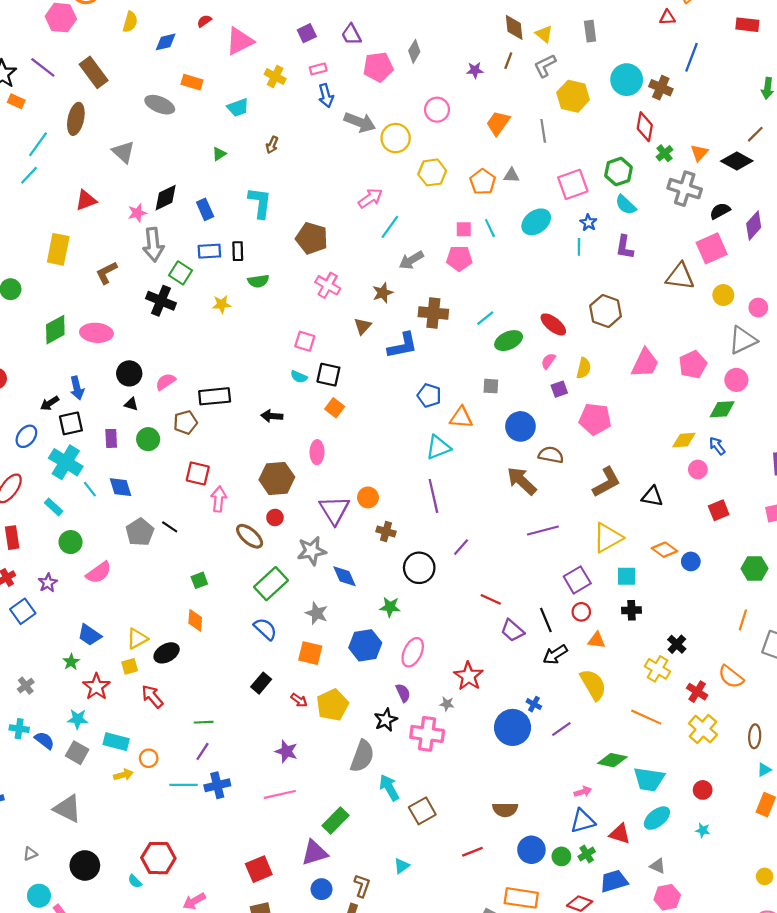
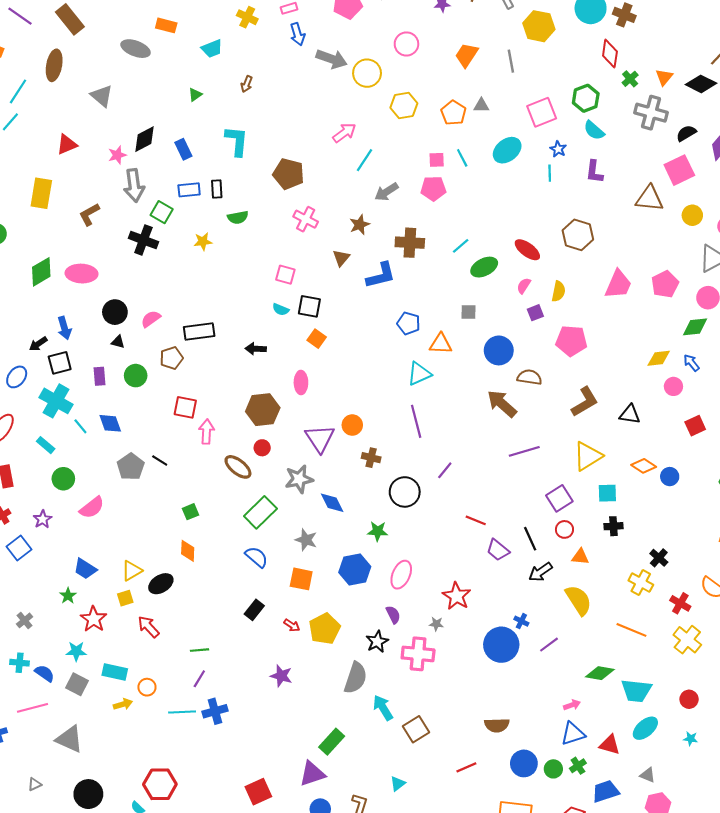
pink line: (280, 794) -> (33, 708), moved

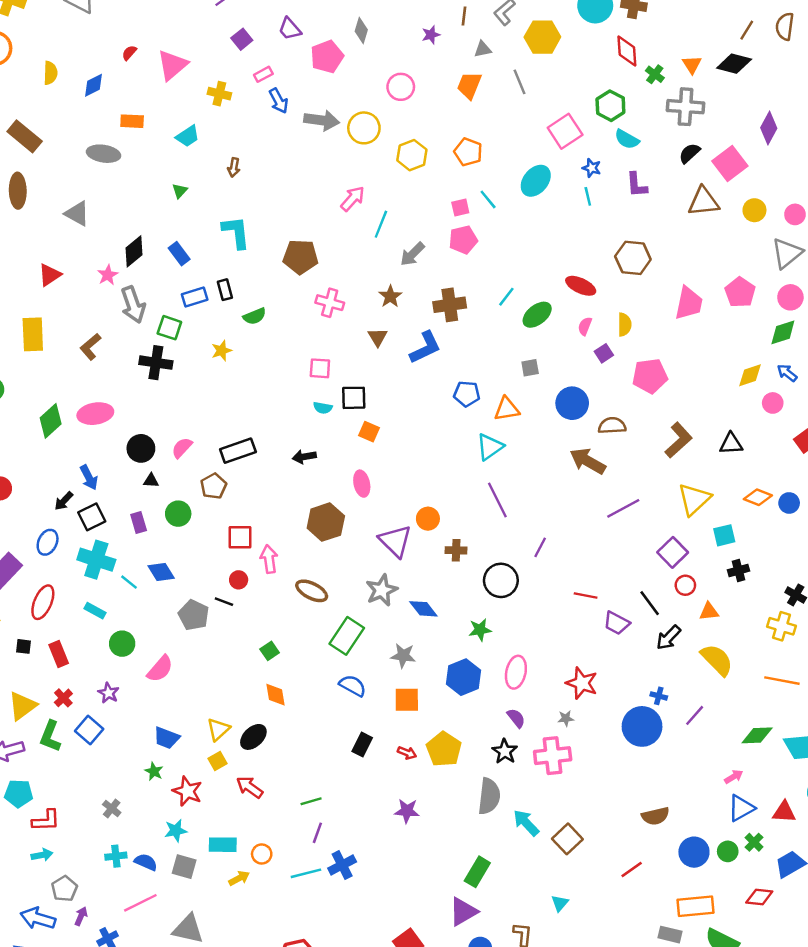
gray triangle: (481, 106) -> (483, 49), moved
black semicircle: (686, 133) -> (690, 153), moved
red circle: (262, 448) -> (239, 580), moved

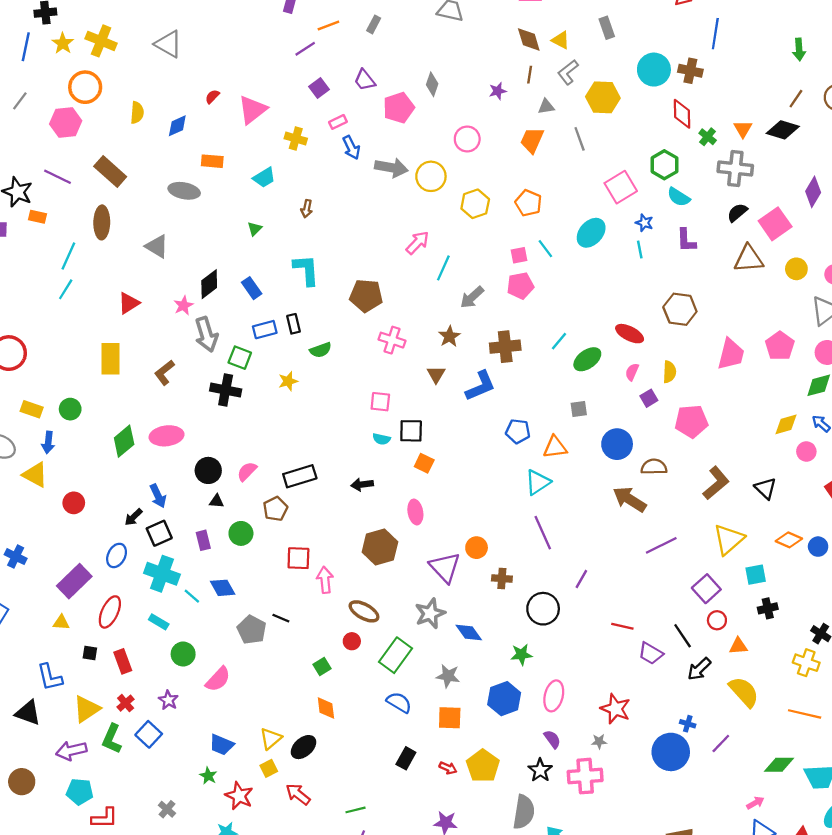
black triangle: (731, 444) -> (765, 488), turned 45
red circle: (239, 580) -> (352, 641), moved

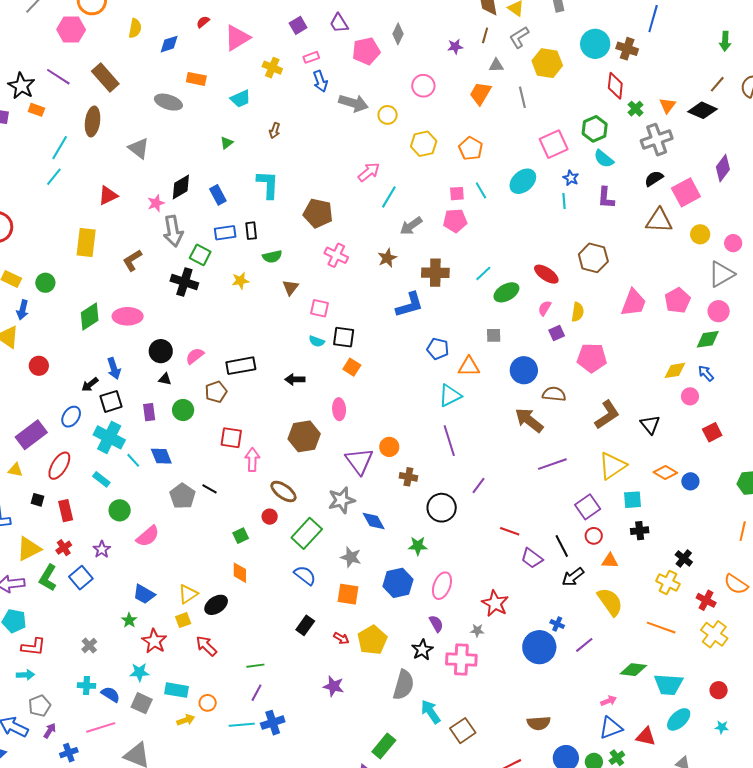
gray cross: (735, 169) -> (657, 140), turned -32
yellow circle: (431, 176) -> (388, 115), size x0.7
brown triangle: (436, 374) -> (290, 287), moved

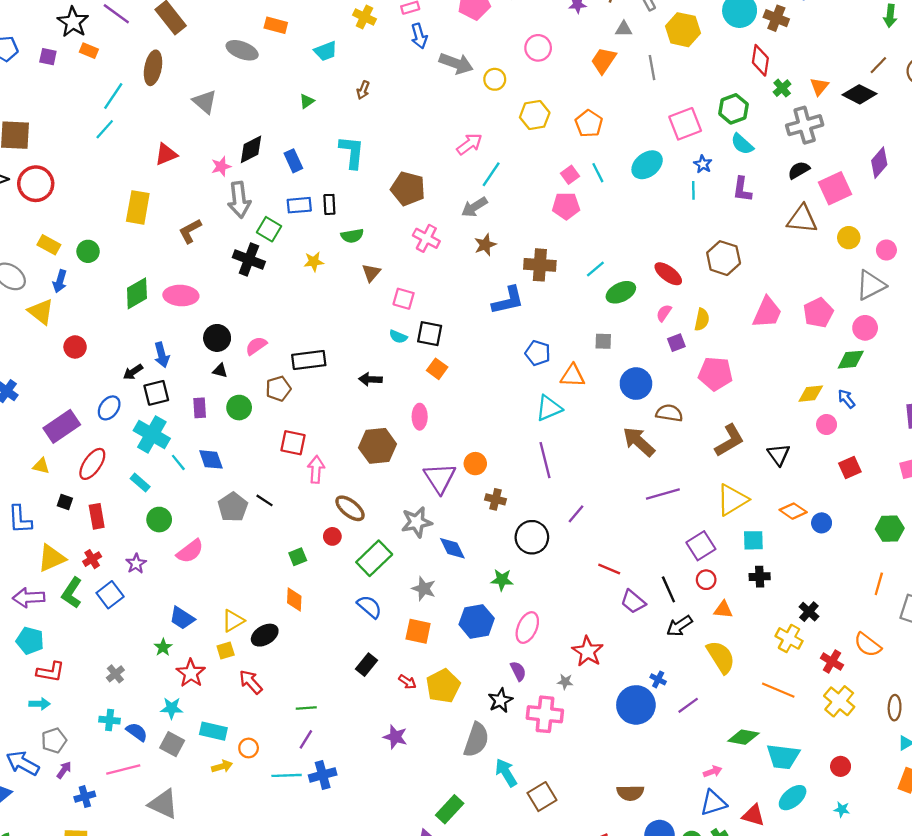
pink square: (457, 194) -> (570, 175), turned -35
gray arrow: (411, 226) -> (474, 207), moved

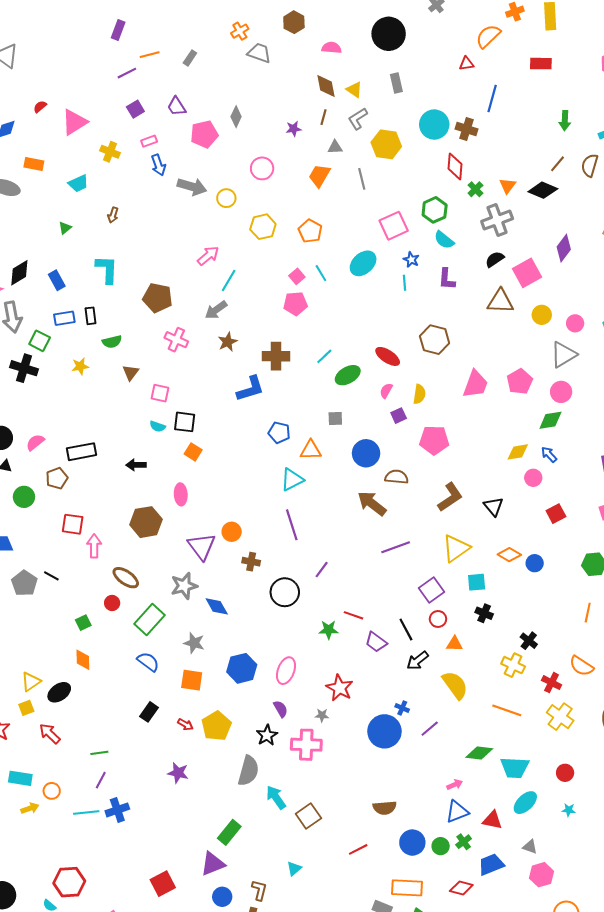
black cross: (760, 577) -> (484, 613), turned 30
green star: (502, 580) -> (329, 630), moved

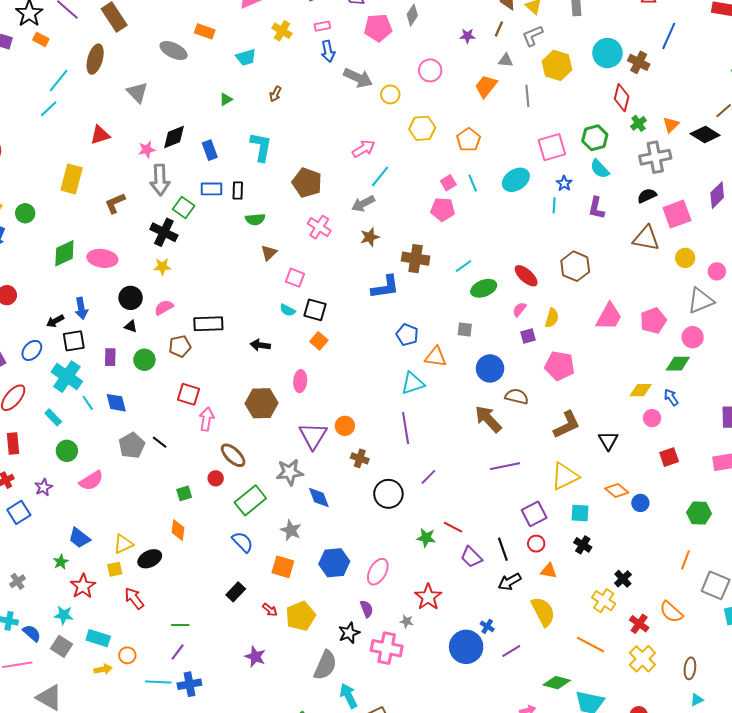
yellow star: (80, 366) -> (162, 267), moved

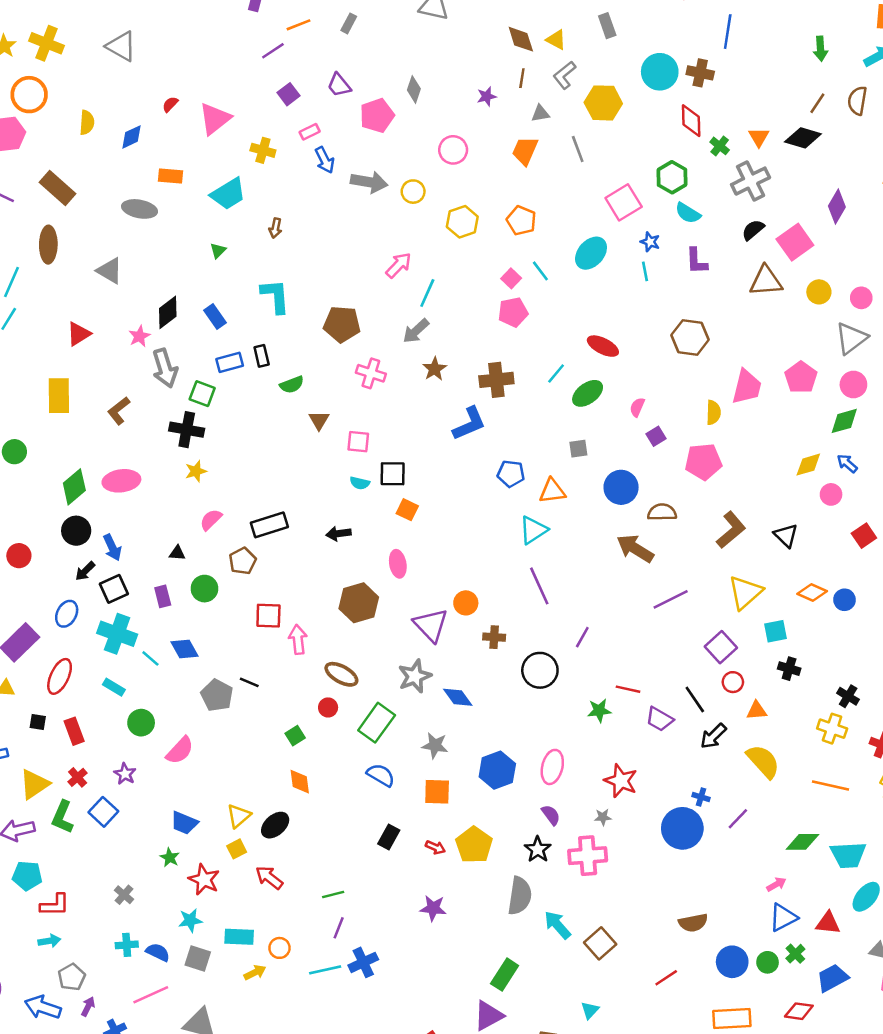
cyan trapezoid: (246, 57) -> (228, 194), size x1.4
red ellipse: (526, 276) -> (603, 346), moved
black circle: (131, 298) -> (76, 531), moved
yellow semicircle: (552, 318) -> (713, 413), moved

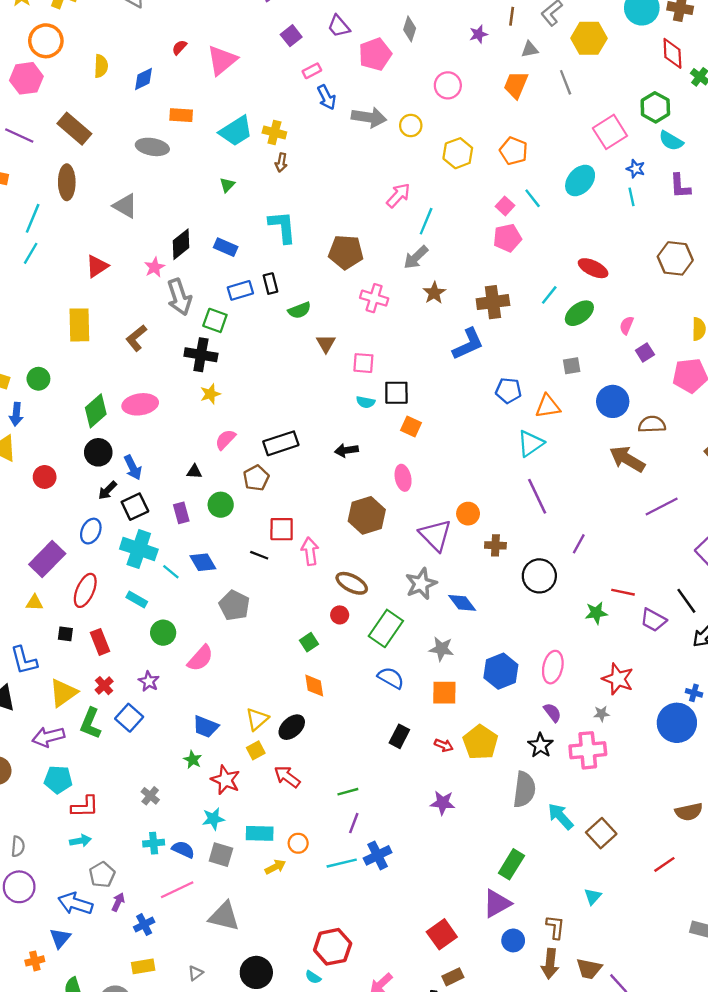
yellow cross: (263, 150) -> (274, 132), moved
blue rectangle: (215, 316) -> (226, 247), turned -30
black line: (249, 682) -> (259, 555), moved

